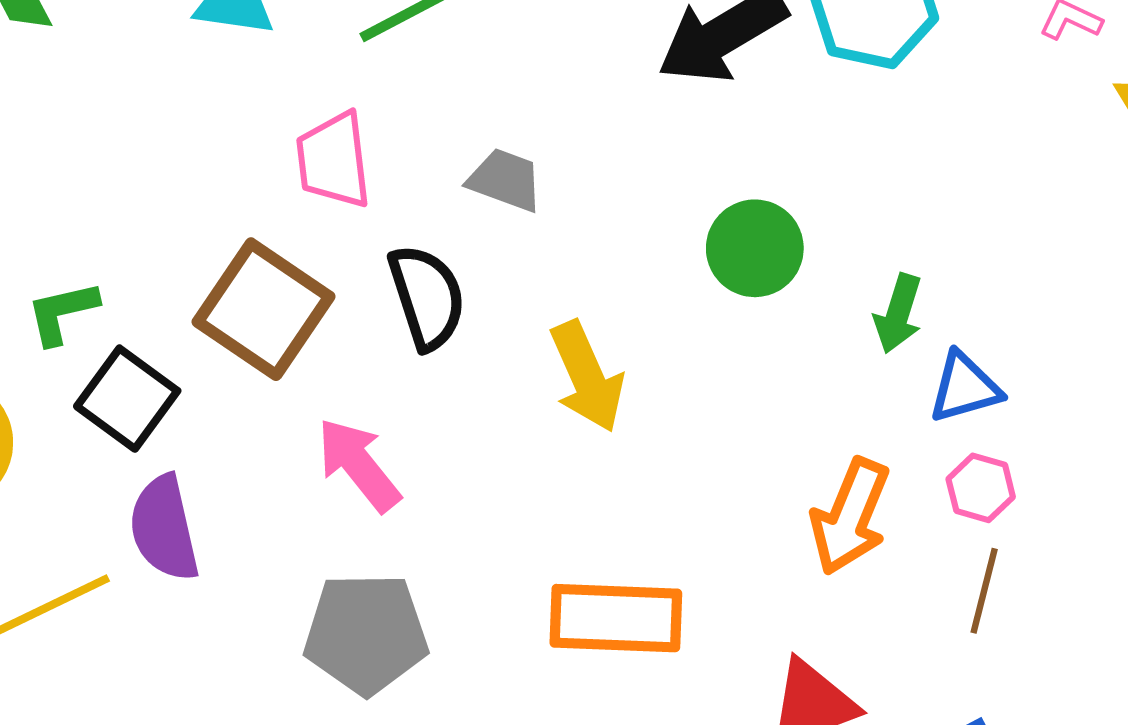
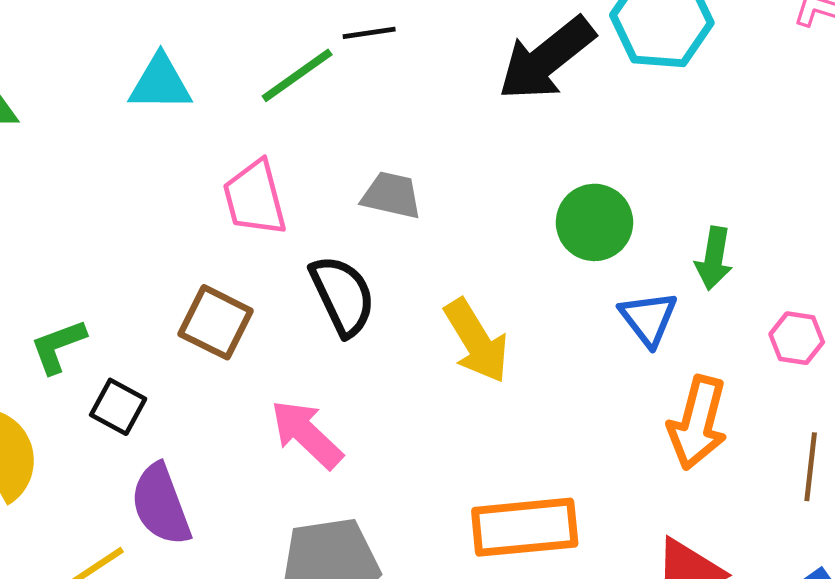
brown square: (263, 309) -> (216, 322), size x0.7
blue triangle: (965, 388) -> (648, 319), moved, turned -44
black square: (127, 399) -> (118, 407), size x0.7
pink hexagon: (981, 488) -> (797, 338), moved

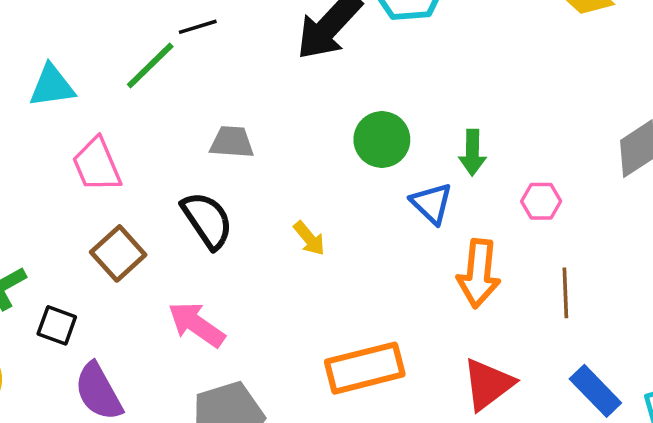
pink trapezoid: (255, 198) -> (97, 165), moved
brown square: (216, 322) -> (118, 253), turned 30
yellow arrow: (476, 341) -> (309, 238), size x0.6

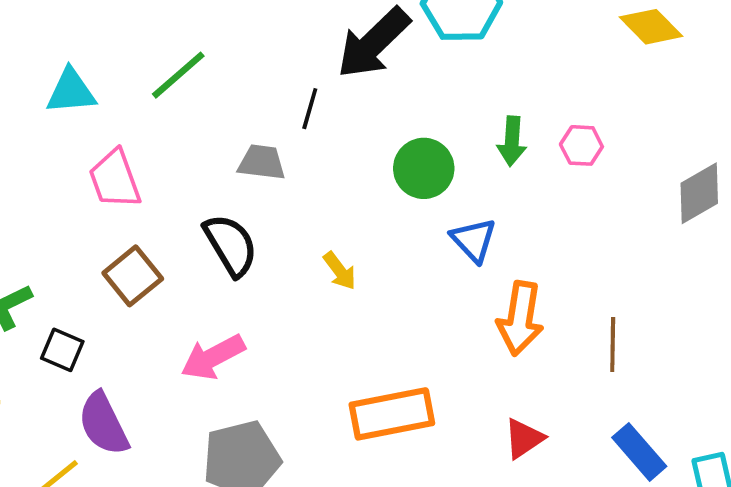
black line: (198, 27) -> (310, 109), moved, turned -60
green arrow: (472, 152) -> (512, 141), moved
pink hexagon: (541, 201) -> (581, 145), moved
pink arrow: (196, 325) -> (213, 357), turned -66
red triangle: (488, 384) -> (524, 438), size x0.7

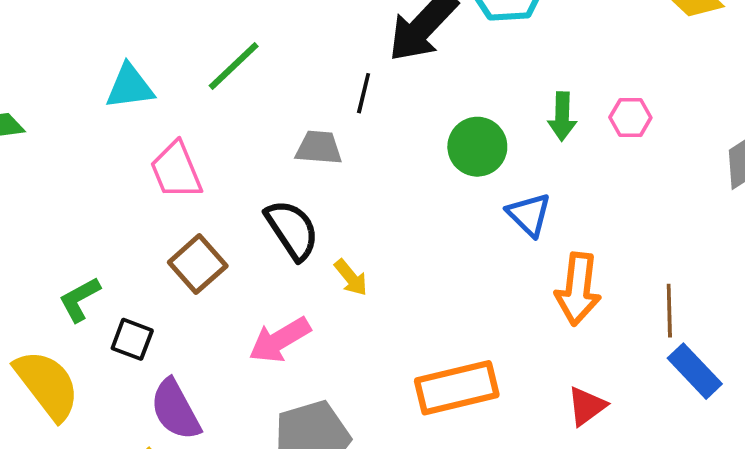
yellow arrow: (340, 271) -> (351, 278), moved
blue rectangle: (639, 452) -> (695, 371), moved

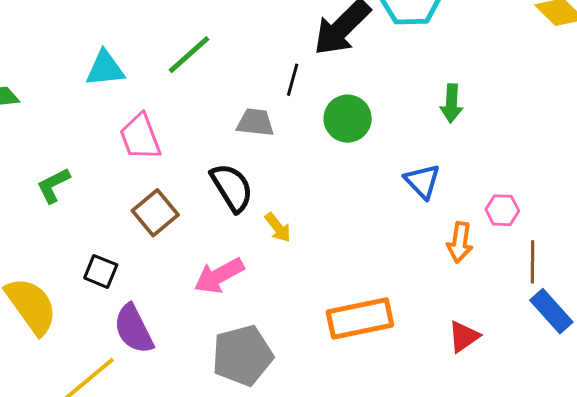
pink hexagon: (630, 118) -> (502, 210), moved
green circle: (477, 147) -> (348, 119), moved
orange arrow: (578, 289) -> (460, 242), size x0.7
green L-shape: (80, 299) -> (53, 185), moved

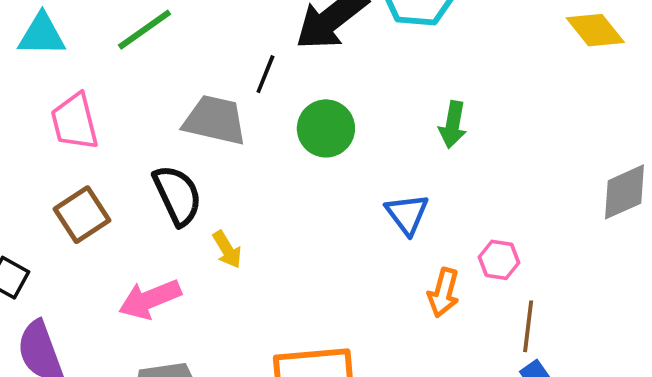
gray trapezoid: (255, 122) -> (215, 120), size x1.4

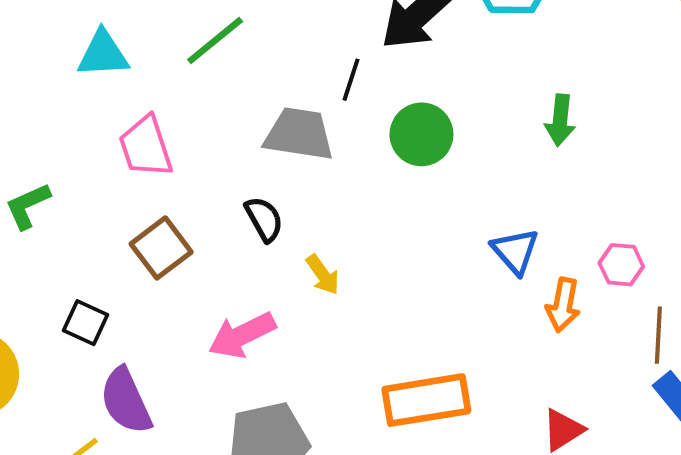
black semicircle: (177, 195) -> (264, 219), size x0.7
blue triangle: (407, 214) -> (515, 251), moved

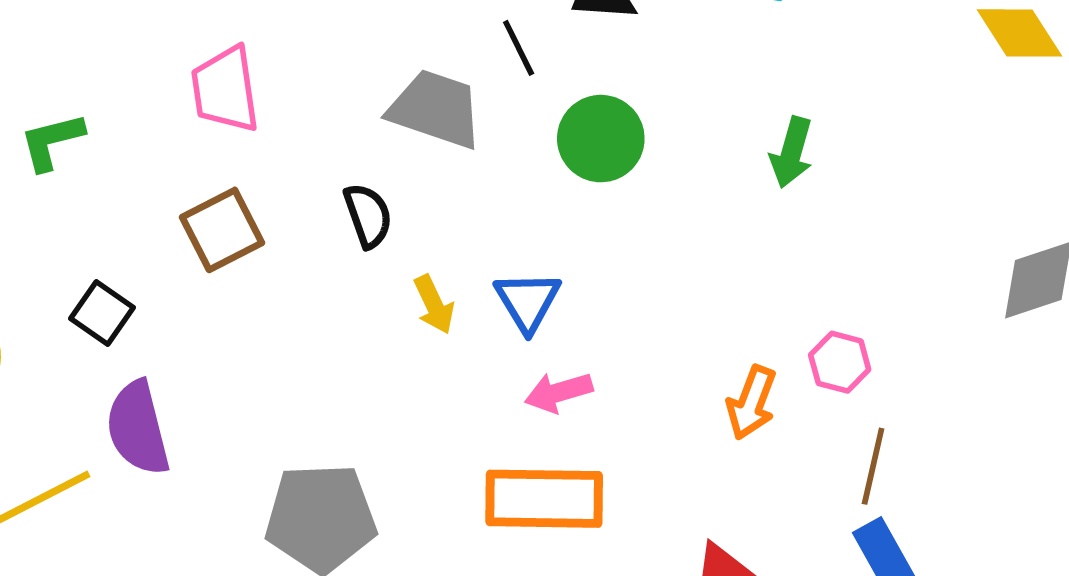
black line: (351, 80) -> (519, 48), turned -54
blue triangle: (515, 251) -> (528, 301), moved
pink arrow: (242, 335) -> (559, 392), moved, size x0.7

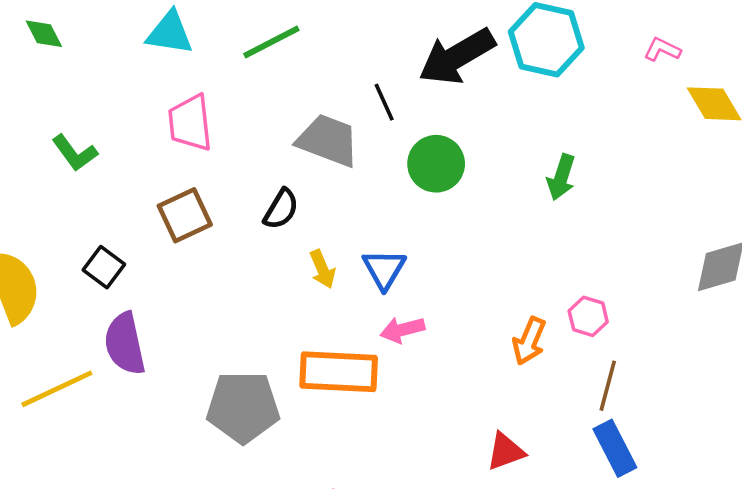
green L-shape: (52, 141) -> (75, 153), turned -114
black semicircle: (368, 216) -> (281, 209), turned 48
orange rectangle: (544, 499) -> (339, 372), moved

